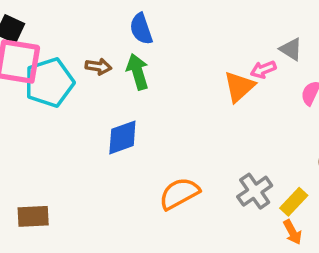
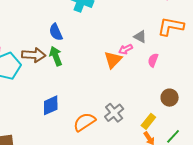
brown arrow: (98, 67) -> (34, 55), size x1.6
blue diamond: (122, 137) -> (51, 105), moved
gray cross: (255, 191) -> (114, 113), moved

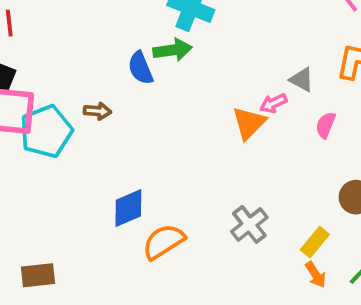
brown arrow: (34, 55) -> (97, 111), size x0.6
green arrow: (56, 56) -> (173, 50), moved, turned 102
orange semicircle: (84, 122) -> (164, 242), moved

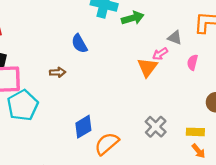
green arrow: (173, 50) -> (133, 18), moved
cyan pentagon: (46, 131) -> (23, 105), moved
yellow rectangle: (315, 242) -> (195, 132), turned 60

